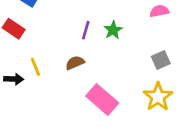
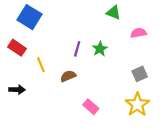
yellow line: (35, 67) -> (41, 65), moved
pink rectangle: (102, 100) -> (91, 107), size x0.6

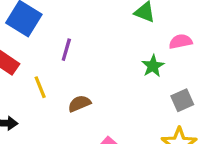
purple line: (77, 49) -> (66, 50), moved
green star: (100, 49) -> (153, 66), moved

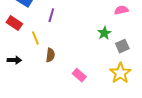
green star: (153, 66) -> (104, 33), moved
brown semicircle: (79, 104) -> (50, 55), moved, turned 120

